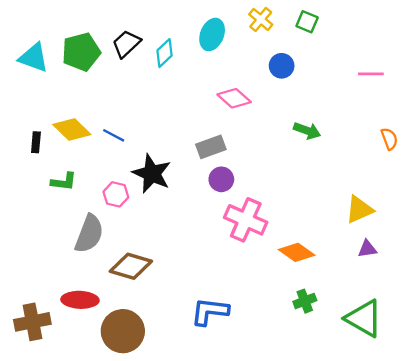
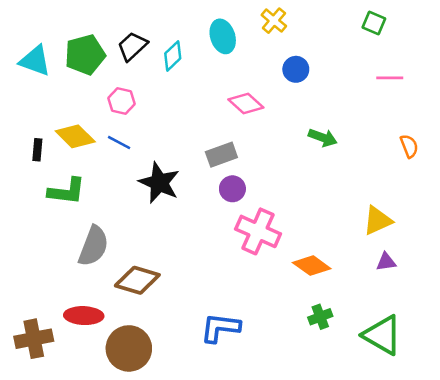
green square: (307, 22) -> (374, 23), moved
cyan ellipse: (212, 34) -> (223, 36), turned -40
green L-shape: (64, 182) -> (67, 191), size x1.4
pink hexagon: (116, 194) -> (122, 101), moved

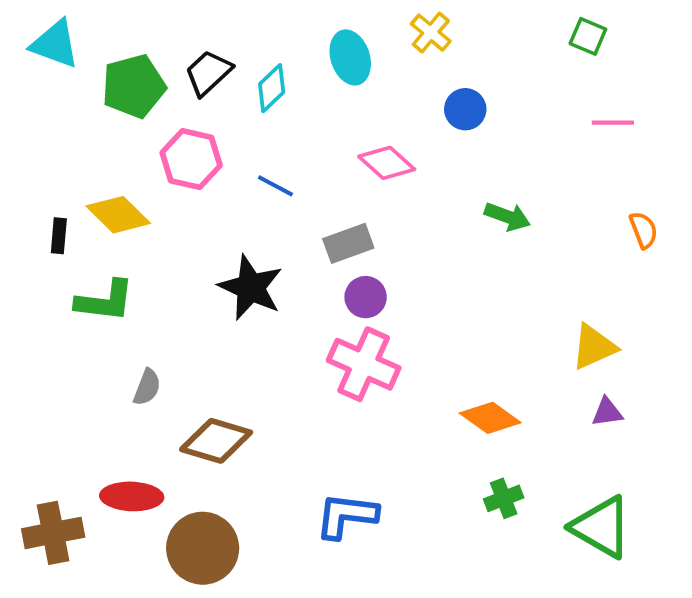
cyan triangle: (35, 61) -> (55, 44), moved
pink hexagon: (122, 101) -> (191, 159), size x1.4
blue line: (119, 142) -> (275, 186), moved
pink cross: (258, 231) -> (364, 364), moved
gray semicircle: (93, 246) -> (147, 387), size x0.6

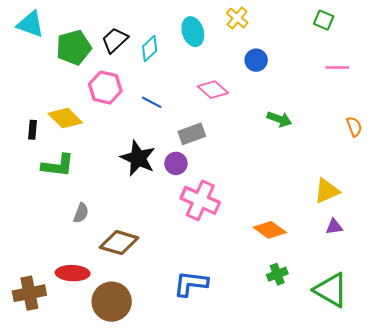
purple circle: (366, 297) -> (176, 163), moved

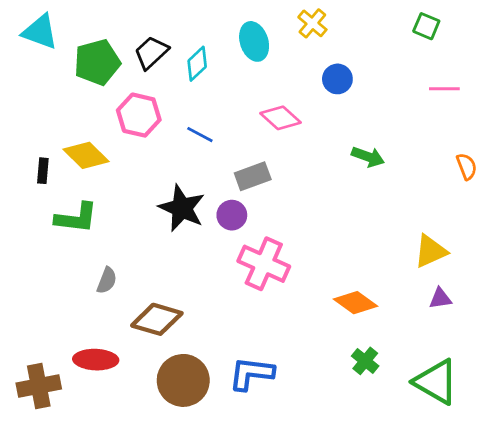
green cross: (277, 274) -> (365, 361), turned -30
brown circle: (112, 302) -> (183, 380), moved

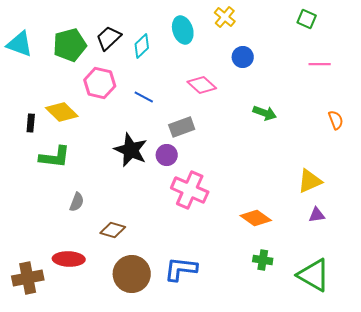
cyan triangle: (40, 32) -> (20, 44), moved
brown diamond: (157, 319) -> (113, 230), size x0.7
green cross: (365, 361) -> (263, 260), turned -30

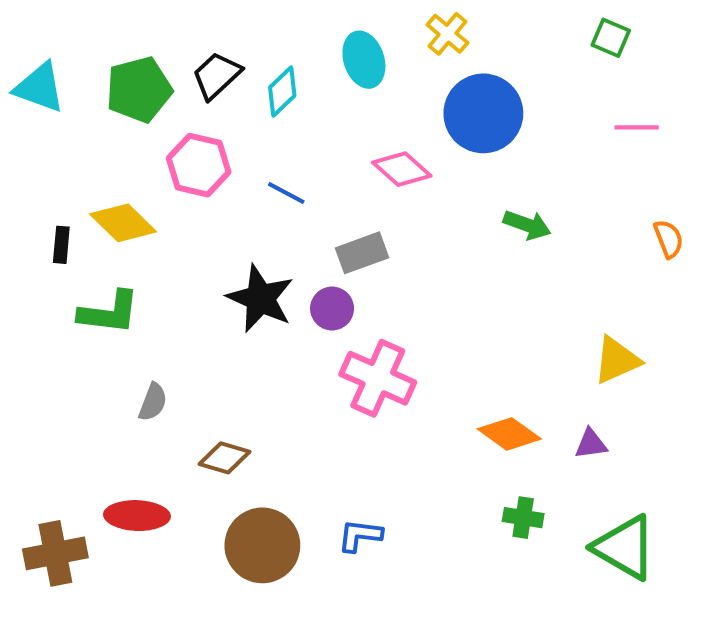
blue circle: (243, 57) -> (483, 113), size x1.8
purple triangle: (317, 215) -> (591, 444), moved
blue L-shape: (181, 269) -> (360, 535), size x0.7

